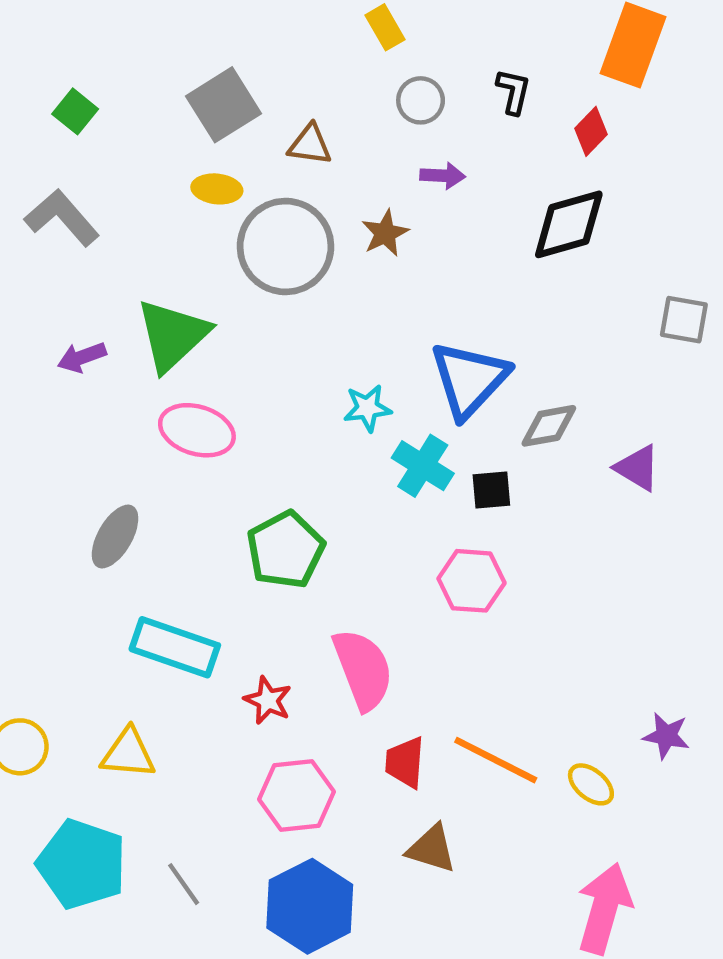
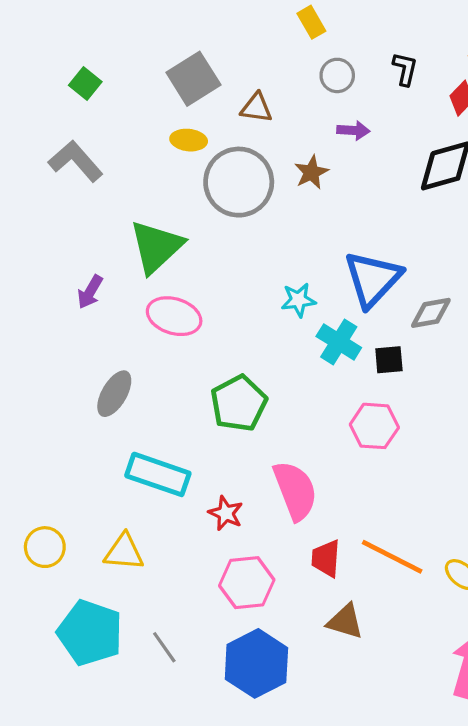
purple arrow: (82, 357) -> (90, 292), moved, turned -40

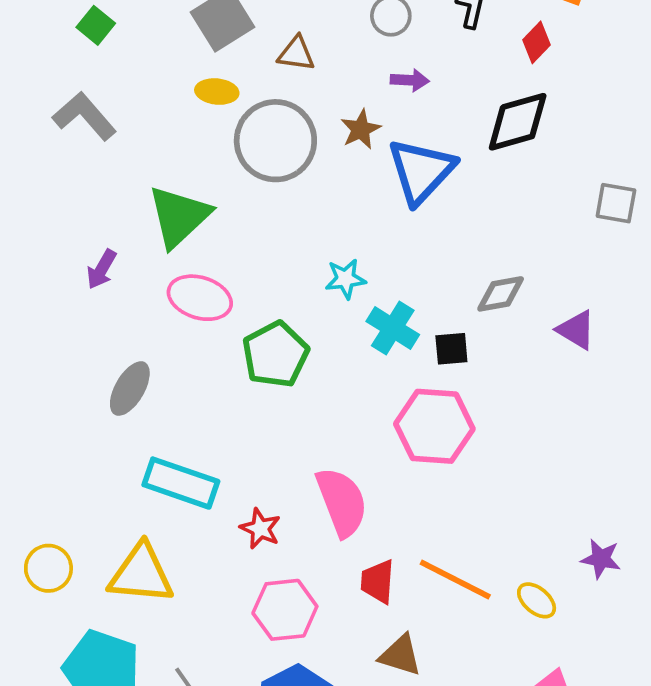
blue triangle: (373, 279) -> (421, 171), moved
green pentagon: (239, 403) -> (275, 354), moved
pink hexagon: (374, 426) -> (434, 426), size x1.4
yellow triangle: (124, 552) -> (141, 574), size x1.4

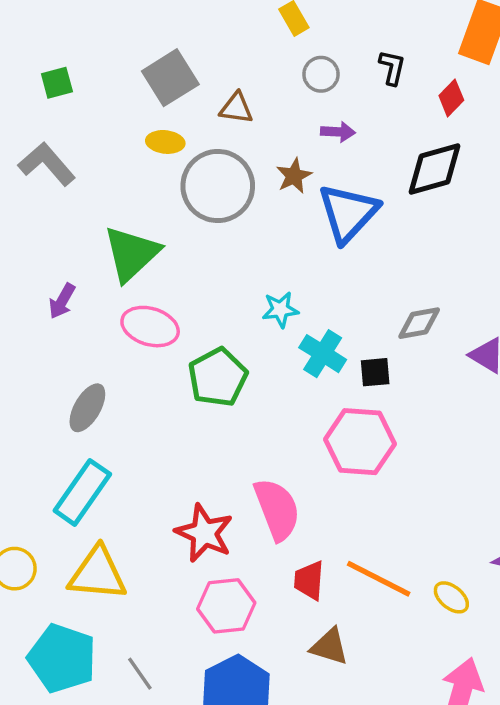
green square: (96, 25) -> (57, 83), turned 36
cyan rectangle: (181, 483) -> (82, 492), moved, turned -74
red star: (260, 529) -> (204, 533), size x1.6

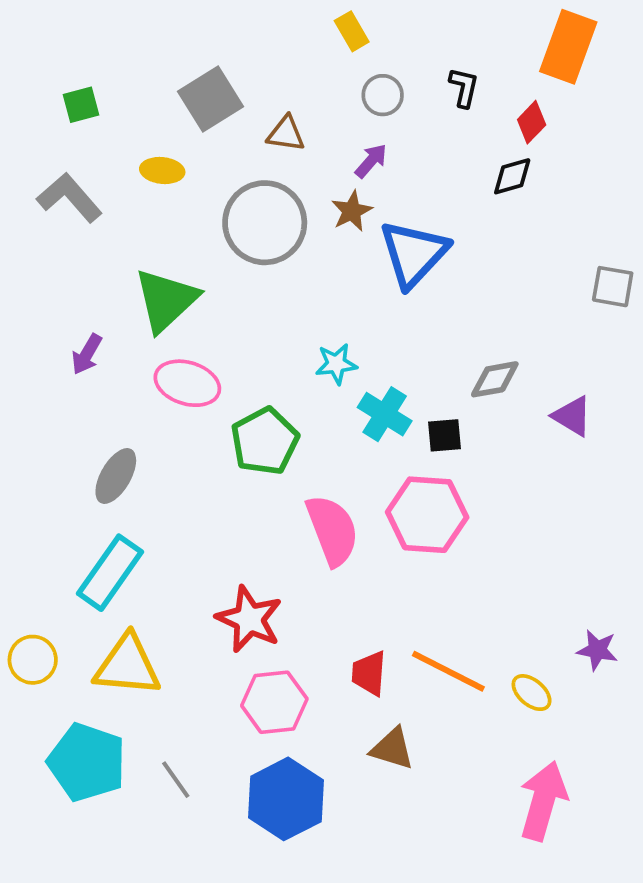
purple arrow: (338, 132) -> (371, 161), moved, turned -52
yellow ellipse: (165, 142) -> (162, 171), moved
black diamond: (434, 169) -> (512, 176), moved, size x0.6
pink semicircle: (277, 509) -> (332, 530), moved

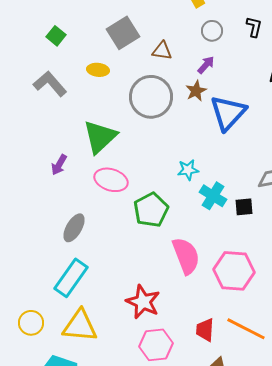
green square: (81, 105) -> (56, 36), turned -36
pink hexagon: (427, 515) -> (234, 271), moved

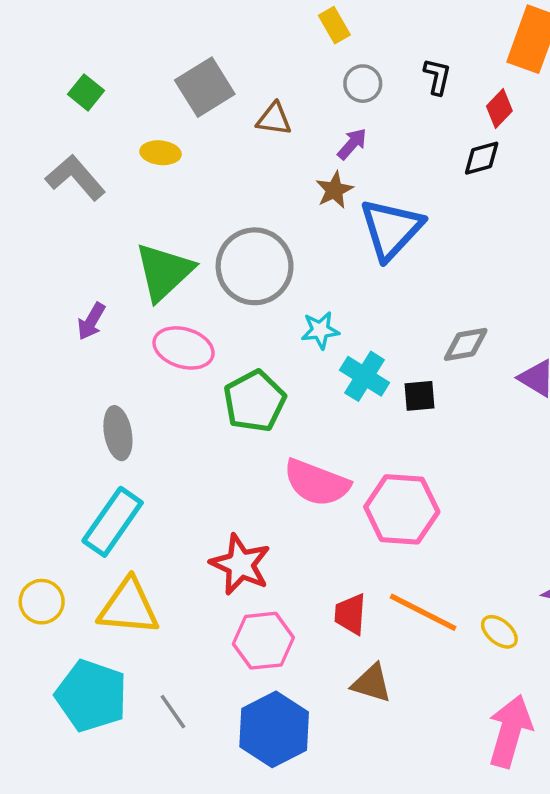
gray circle: (151, 97) -> (255, 266), moved
gray ellipse: (74, 228) -> (118, 433), turned -40
pink semicircle: (186, 256) -> (317, 483), turned 132

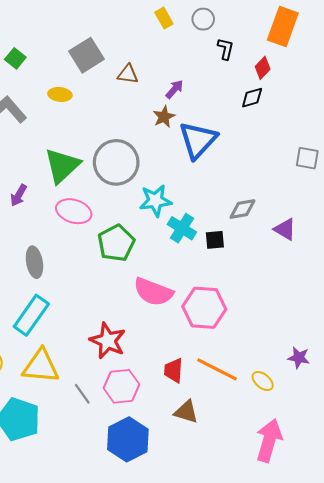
gray circle: (363, 84) -> (203, 19), moved
cyan star: (320, 330) -> (155, 201), size x1.4
gray line: (173, 712) -> (82, 394), moved

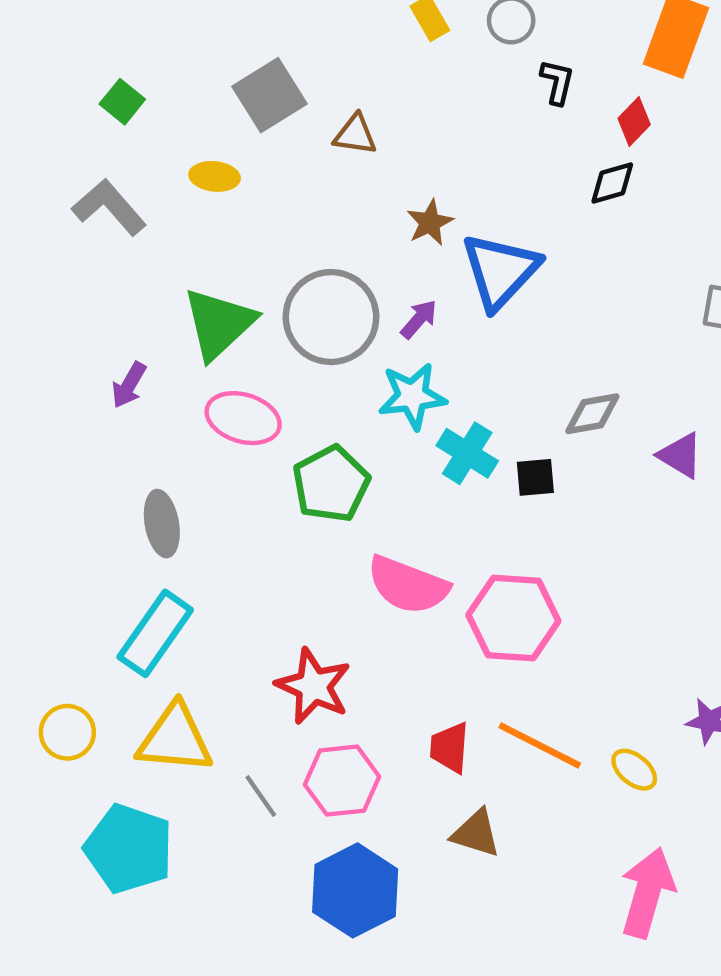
purple arrow: (175, 89) -> (419, 319), moved

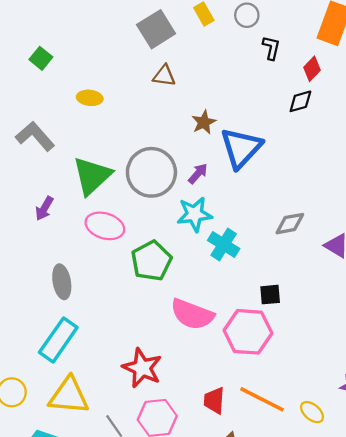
gray square: (269, 95) -> (156, 29), moved
gray L-shape: (109, 207) -> (35, 136), moved
black square: (535, 477) -> (270, 295), moved

